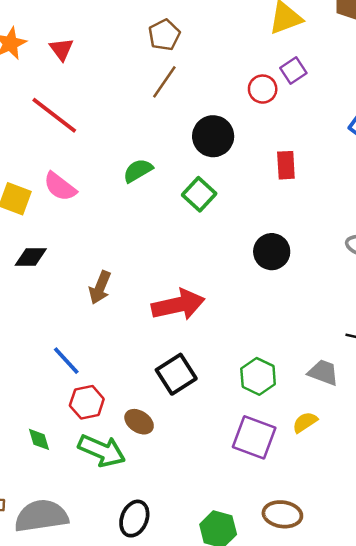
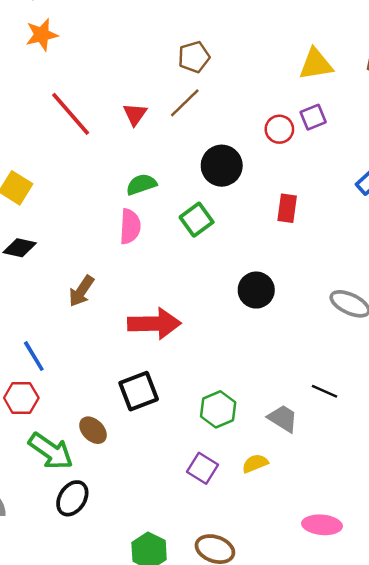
red triangle: (61, 49) -> (135, 114), moved
pink semicircle: (60, 187) -> (130, 226), moved, turned -136
red hexagon: (87, 402) -> (21, 398), moved
purple square: (254, 437) -> (202, 468), size x0.7
black ellipse: (134, 519) -> (72, 498), moved

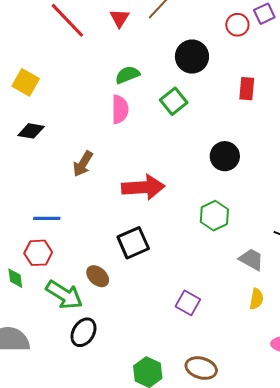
blue line: (34, 356) -> (47, 218), turned -56
green hexagon: (218, 409) -> (214, 216), moved
yellow semicircle: (255, 463) -> (256, 299), moved, turned 125

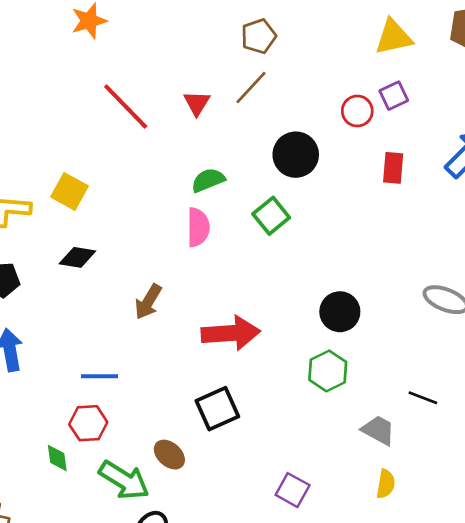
red rectangle: (247, 89) -> (393, 168), moved
black circle: (225, 156) -> (340, 312), moved

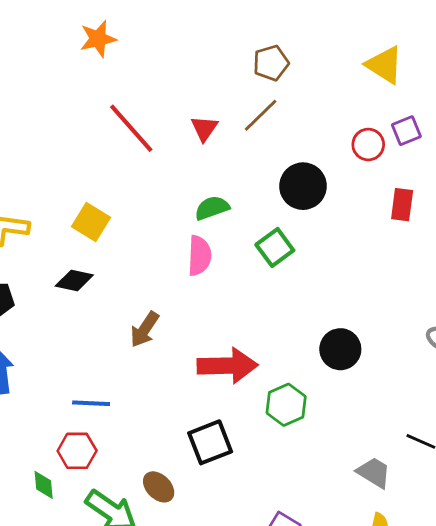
yellow triangle: (394, 37) -> (384, 65), moved, turned 42
yellow square: (70, 191) -> (91, 222), moved
green hexagon: (328, 371) -> (286, 405), moved

